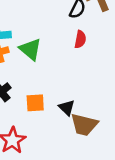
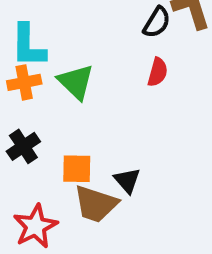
brown trapezoid: (84, 125) -> (96, 204), moved

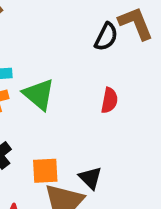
red semicircle: (158, 72) -> (109, 100), moved

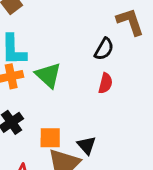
black semicircle: (106, 37) -> (104, 49), moved

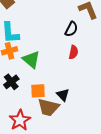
green triangle: (48, 75) -> (31, 60), moved

